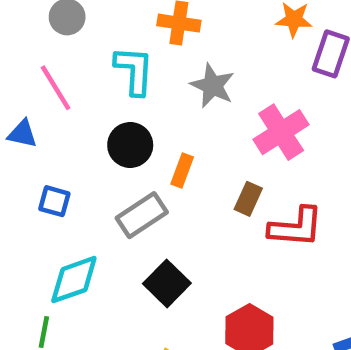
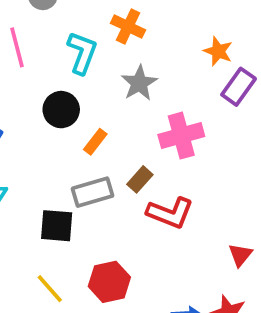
gray rectangle: (142, 215) -> (92, 192), moved
black square: (167, 283) -> (57, 226), turned 33

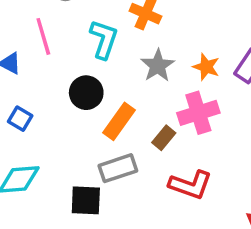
orange star: (218, 51) -> (206, 67), moved
orange rectangle: (95, 142) -> (119, 121), size x1.5
brown rectangle: (140, 179) -> (164, 138), moved

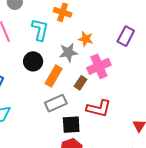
gray star: (158, 66) -> (68, 52), moved, turned 30
orange star: (206, 67) -> (86, 39), moved
black square: (86, 200) -> (71, 125), moved

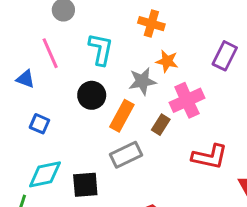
orange cross: (63, 12) -> (151, 24), moved
red L-shape: (99, 108) -> (210, 157), moved
black square: (71, 125) -> (85, 185), moved

